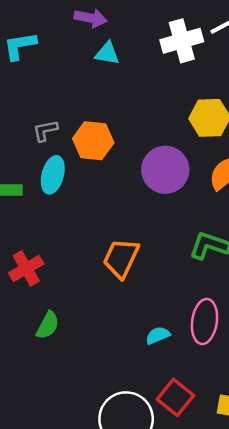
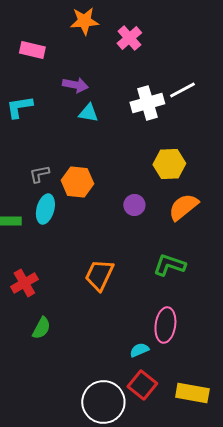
purple circle: (165, 170) -> (134, 205), size x0.6
cyan semicircle: (158, 335) -> (139, 350), moved

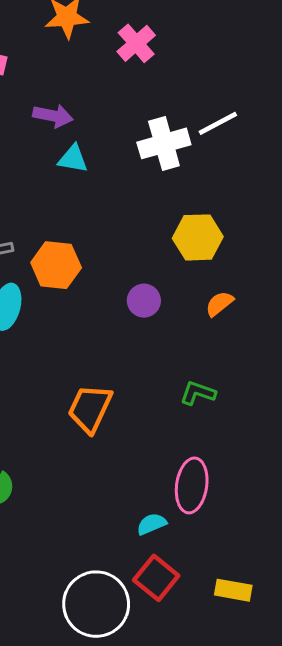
orange semicircle: (183, 207) -> (219, 304), size x0.6
green L-shape: (169, 265) -> (198, 393), size x0.7
yellow rectangle: (192, 393) -> (233, 590), size x0.7

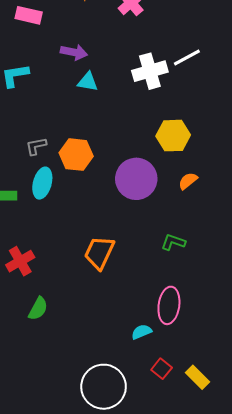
purple circle: (144, 301) -> (136, 179), size x1.8
red square: (156, 578) -> (162, 369), moved, size x0.7
yellow rectangle: (233, 590) -> (197, 377), turned 35

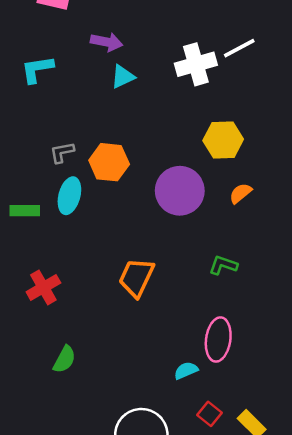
cyan triangle: (88, 82) -> (123, 77), turned -35
green semicircle: (38, 309) -> (64, 359), moved

